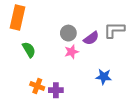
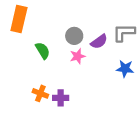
green semicircle: (29, 50) -> (43, 51), moved
blue star: (104, 77) -> (125, 69), moved

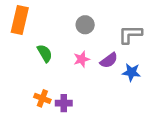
gray circle: (74, 36) -> (85, 25), moved
purple semicircle: (99, 42) -> (109, 60), moved

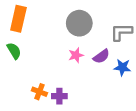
gray circle: (85, 25) -> (79, 23), size x1.5
green semicircle: (45, 53) -> (14, 51), moved

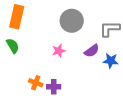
pink star: (76, 55) -> (59, 51), moved

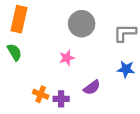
purple semicircle: (92, 51) -> (92, 87), moved

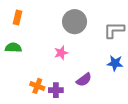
orange rectangle: (19, 19) -> (18, 18), size x0.6
green semicircle: (14, 52) -> (13, 48), turned -56

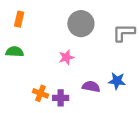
blue star: (115, 63) -> (117, 81), moved
purple semicircle: (84, 80) -> (91, 87), turned -133

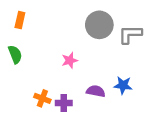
gray circle: (81, 24) -> (99, 25), moved
green semicircle: (15, 52) -> (15, 54), turned 66

